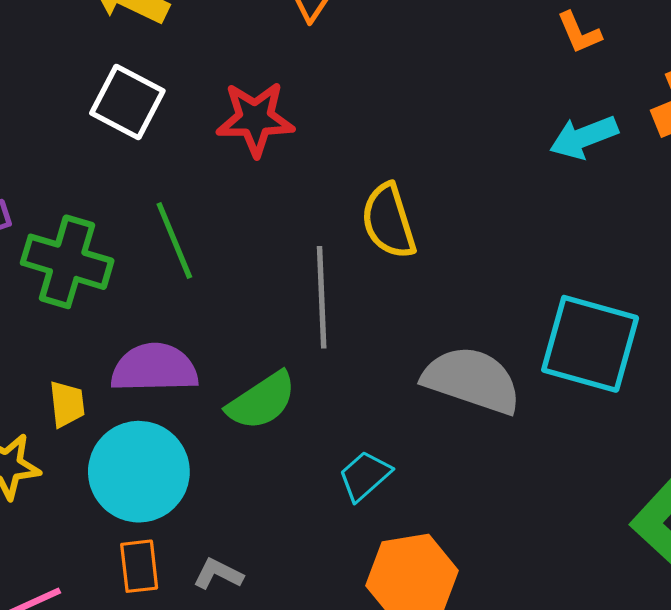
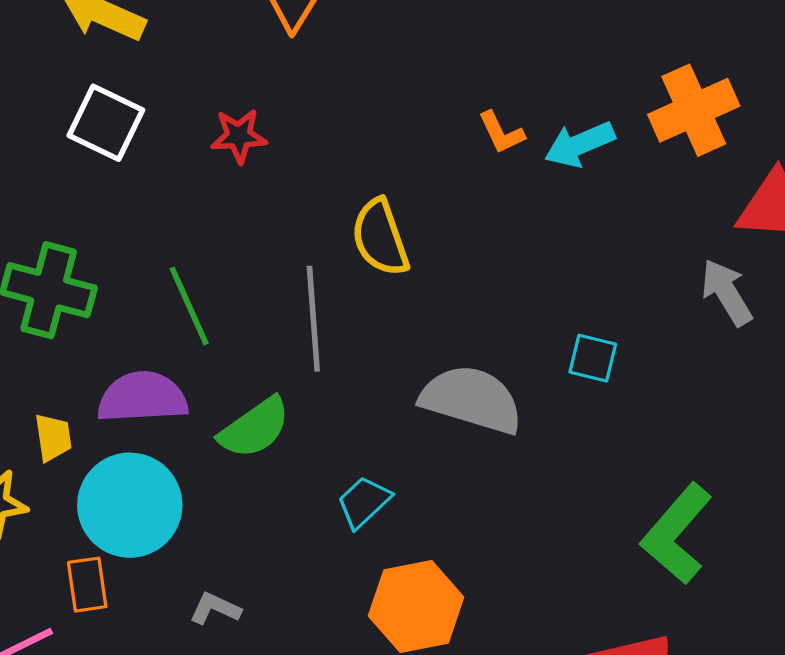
orange L-shape: (579, 33) -> (501, 133), moved
red star: (255, 119) -> (239, 136), size x0.7
green line: (174, 240) -> (189, 306), moved
cyan square: (590, 344) -> (593, 358), size x0.5
orange rectangle: (139, 566) -> (87, 585), moved

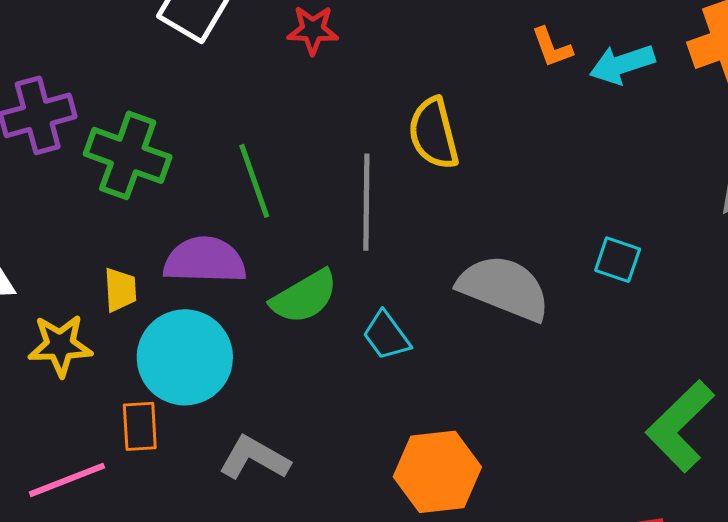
cyan trapezoid: (364, 502) -> (386, 336), moved, turned -88
gray L-shape: (215, 608) -> (254, 458), size x1.5

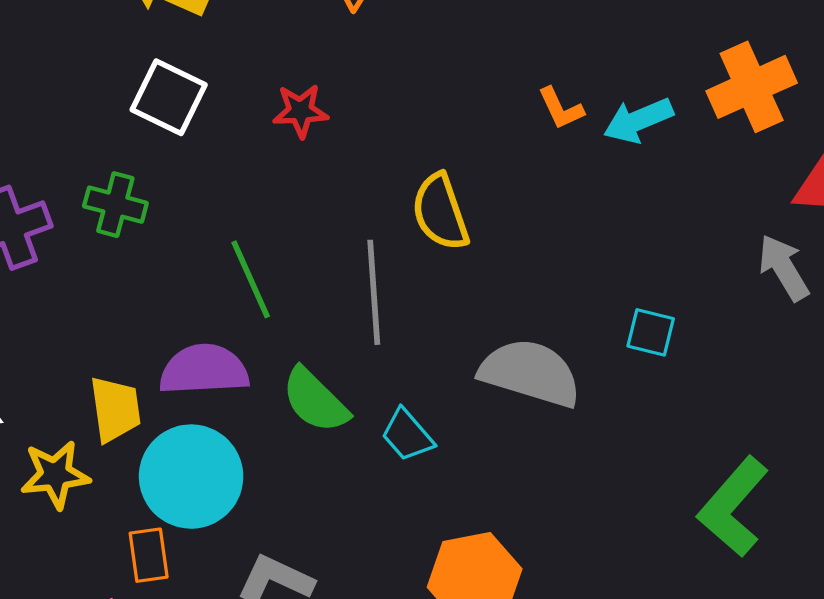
green cross: (128, 155) -> (115, 205), moved, size x0.7
yellow trapezoid: (120, 290) -> (115, 409), size x1.4
green semicircle: (304, 297) -> (315, 400), turned 80

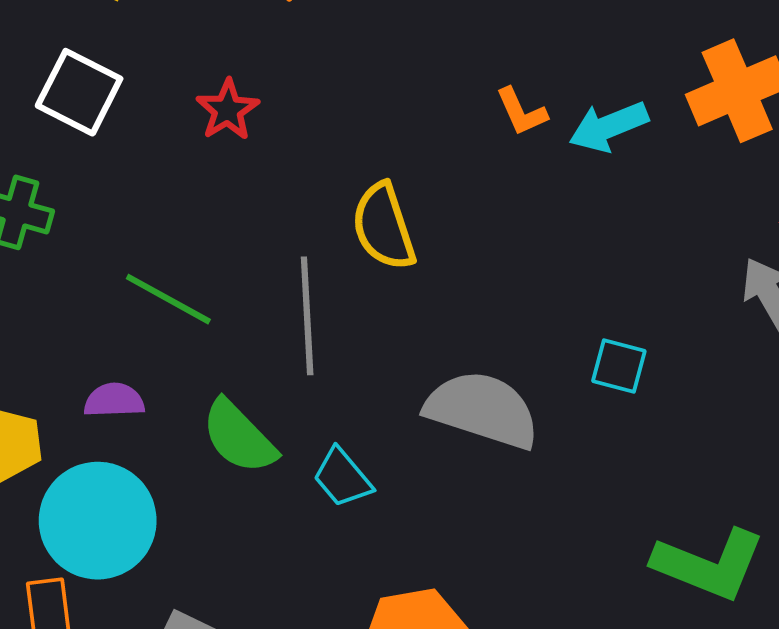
red star: (300, 111) -> (228, 110), turned -30
green line: (251, 279) -> (168, 299), turned -38
purple semicircle: (204, 370) -> (114, 400), size x0.6
green L-shape: (733, 507) -> (709, 564), turned -110

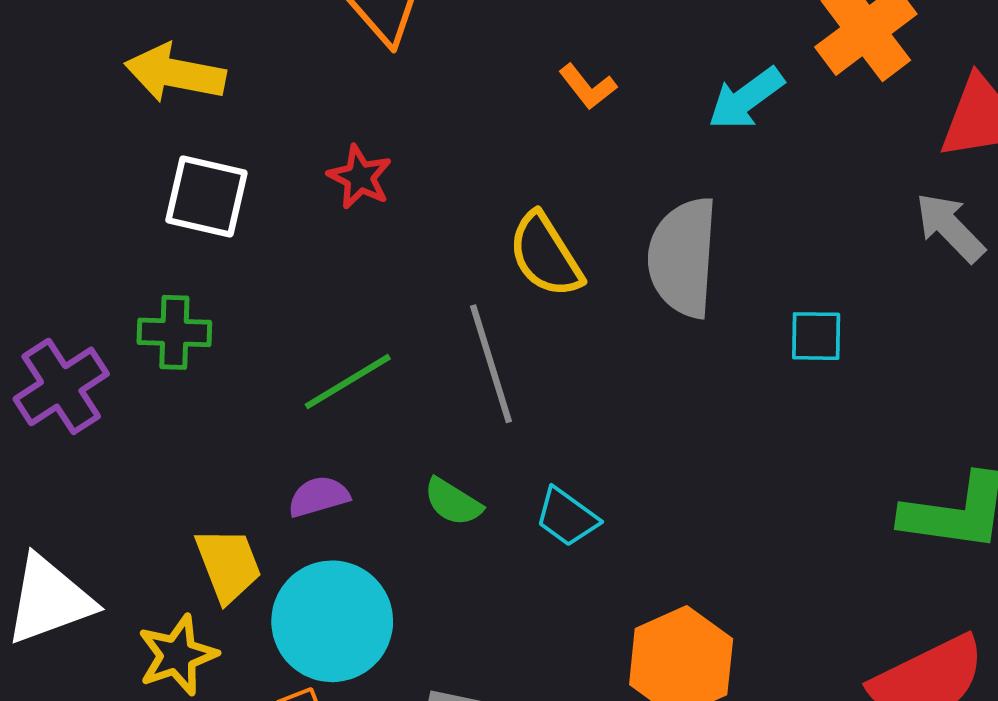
orange L-shape: (521, 112) -> (588, 87), moved
green line: (168, 299) -> (348, 382), turned -46
gray semicircle: (482, 410) -> (683, 257), moved, turned -90
green semicircle: (239, 437) -> (453, 502), size x0.7

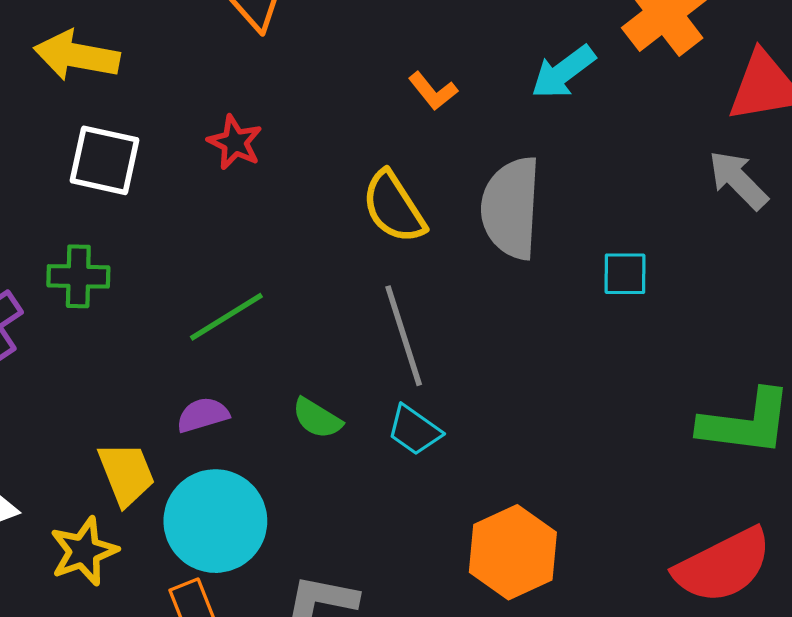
orange L-shape: (588, 87) -> (433, 91), moved
gray line: (491, 364) -> (404, 336), moved

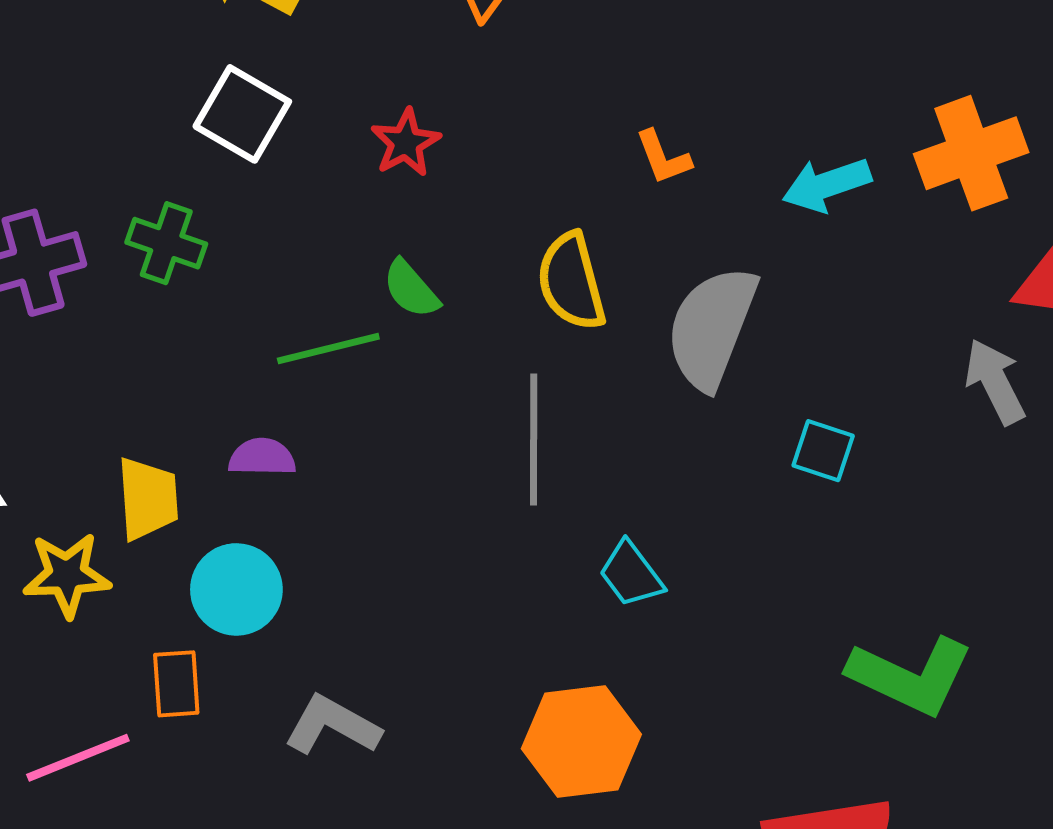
green semicircle: (317, 418) -> (411, 289), moved
cyan trapezoid: (414, 430) -> (631, 574), moved
cyan circle: (215, 521) -> (236, 589), size x0.7

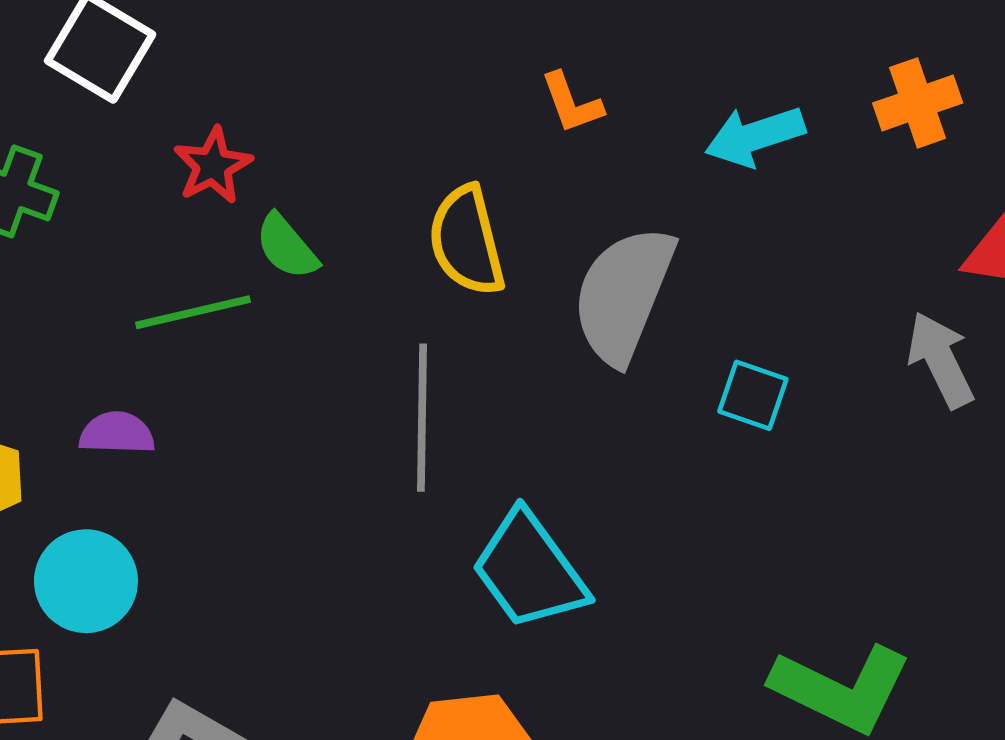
red star: (406, 143) -> (213, 166), moved
orange cross: (971, 153) -> (918, 103), size x0.7
cyan square: (823, 451) -> (753, 395), moved
cyan trapezoid: (631, 574) -> (529, 570), size x1.6

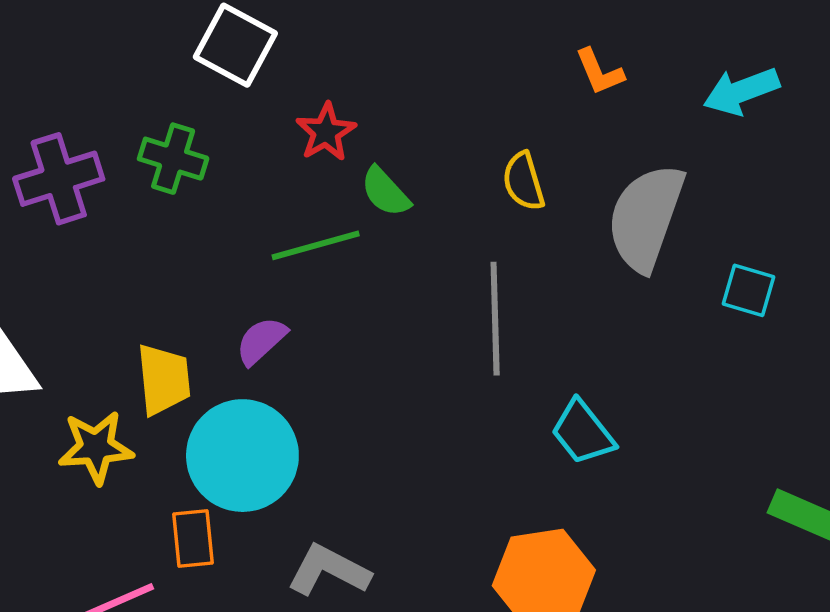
yellow semicircle: (467, 241) -> (523, 181), size x0.7
purple semicircle: (117, 433) -> (261, 341), turned -42
cyan trapezoid: (529, 570) -> (583, 432), size x0.7
cyan circle: (86, 581) -> (242, 456), size x1.4

